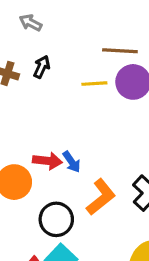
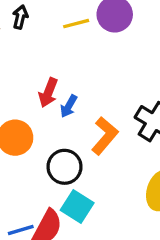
red arrow: (47, 161) -> (48, 93), moved, turned 116
blue arrow: (72, 162) -> (69, 106), turned 75

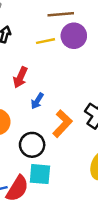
red arrow: (48, 93) -> (20, 77), moved
cyan square: (77, 206) -> (40, 174), turned -30

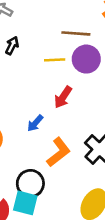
red arrow: (20, 77) -> (63, 97), moved
black circle: (32, 145) -> (30, 183), moved

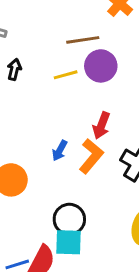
red arrow: (63, 97) -> (101, 125), moved
orange L-shape: (59, 152) -> (91, 156), moved

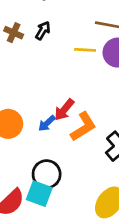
red arrow: (101, 125) -> (64, 110), moved
blue arrow: (60, 151) -> (47, 123), moved

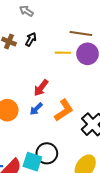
red arrow: (64, 110) -> (41, 88), moved
black circle: (47, 174) -> (47, 153), moved

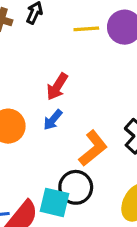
orange L-shape: (64, 110) -> (93, 148), moved

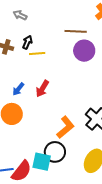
yellow line: (86, 29) -> (37, 54), moved
blue arrow: (53, 120) -> (18, 89), moved

